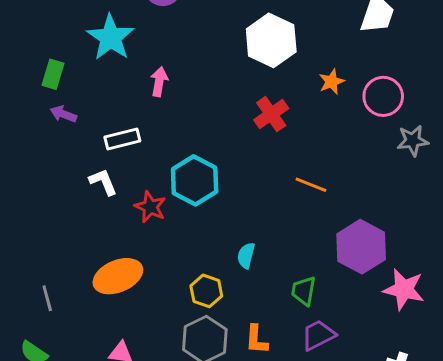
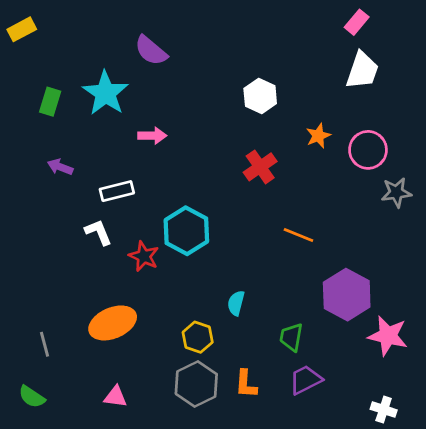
white hexagon: (271, 40) -> (260, 96), size x0.7
green rectangle: (53, 74) -> (50, 102), moved
pink arrow: (159, 82) -> (152, 136), turned 80

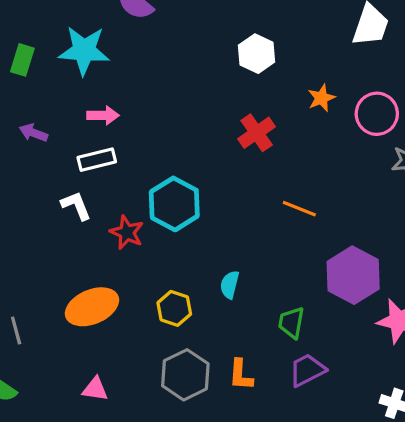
cyan star: (105, 93) -> (84, 50), turned -30
pink arrow: (152, 136) -> (103, 115), moved
yellow hexagon: (198, 337) -> (174, 308), moved

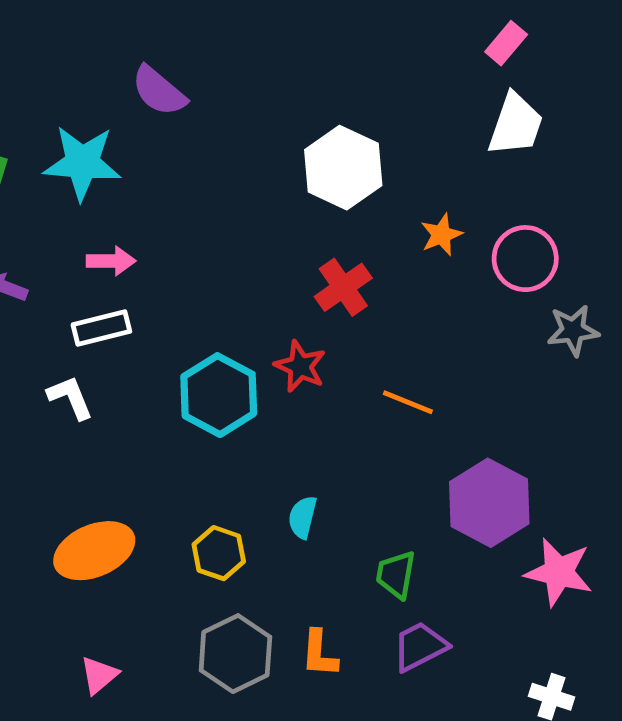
white hexagon: (257, 54) -> (343, 168), size x1.4
red star: (127, 232) -> (300, 366), moved
pink triangle: (95, 389) -> (99, 675), turned -48

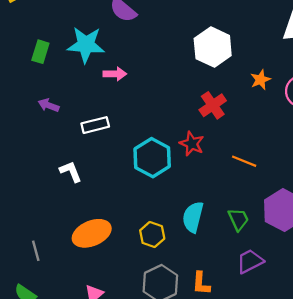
pink arrow: (111, 261) -> (115, 74), moved
white L-shape: (70, 397) -> (71, 172), moved
cyan semicircle: (303, 517) -> (193, 217), size x1.5
green trapezoid: (396, 575) -> (238, 219), moved, turned 145
purple trapezoid: (420, 646) -> (250, 261), moved

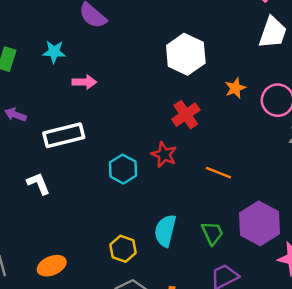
cyan star: (86, 45) -> (54, 52), size x0.6
white rectangle: (95, 125) -> (64, 135), size x1.4
cyan hexagon: (152, 158) -> (123, 169), size x0.7
orange ellipse: (92, 233) -> (52, 266), moved, size x0.7

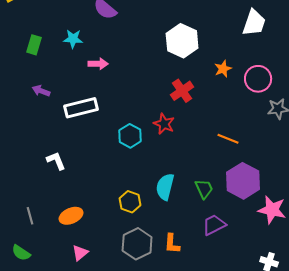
orange line: (218, 173) -> (228, 139), moved
white L-shape: (38, 184) -> (56, 161), moved

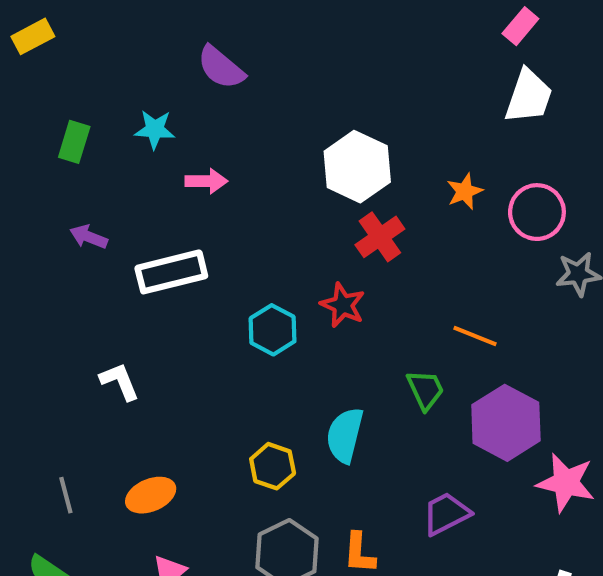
white hexagon: (182, 41) -> (357, 167), moved
green trapezoid: (204, 189) -> (425, 390), moved

